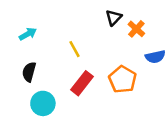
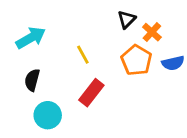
cyan arrow: (28, 34) -> (31, 38), size x1.5
orange pentagon: (122, 79) -> (136, 60), moved

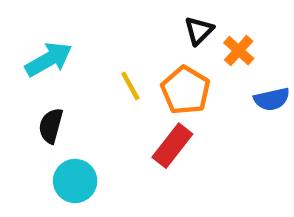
orange pentagon: (136, 60) -> (186, 90), moved
red rectangle: (91, 93) -> (172, 146), moved

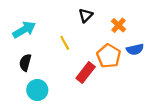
black triangle: (199, 31) -> (86, 15), moved
orange pentagon: (186, 90) -> (109, 56), moved

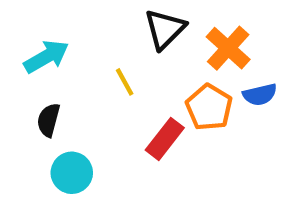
black triangle: (86, 15) -> (165, 29), size x1.5
orange cross: (119, 25) -> (228, 48), size x1.5

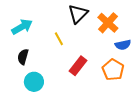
orange pentagon: (209, 107) -> (113, 70), moved

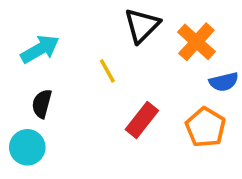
cyan circle: (34, 82) -> (27, 147), moved

